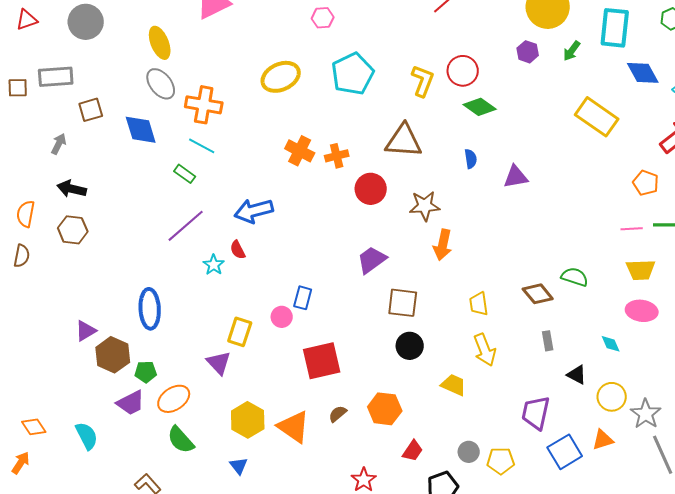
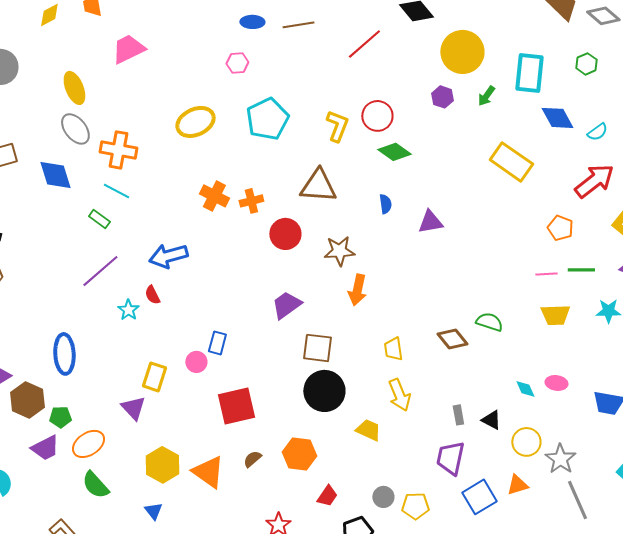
pink ellipse: (642, 311) -> (556, 383), moved, size x0.7
gray rectangle: (548, 341) -> (458, 415), moved
black circle: (410, 346) -> (324, 391), size x1.5

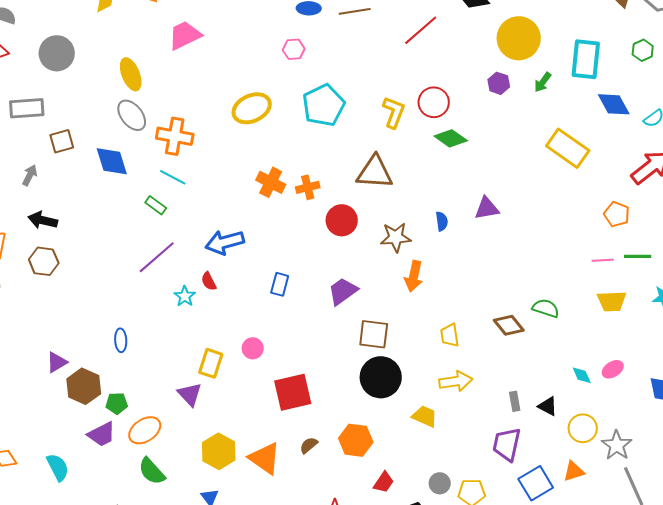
blue semicircle: (385, 204) -> (442, 221), moved
blue rectangle: (217, 343) -> (280, 284), moved
blue ellipse: (64, 354) -> (121, 340), size x0.6
pink ellipse: (556, 383) -> (613, 369), turned -40
yellow arrow: (399, 395) -> (456, 381), turned -76

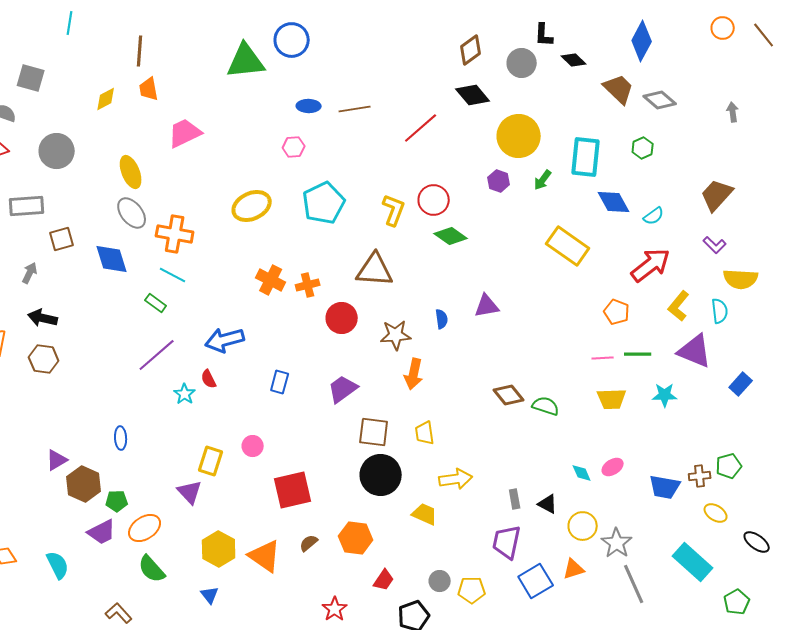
brown diamond: (509, 325) -> (509, 395), moved
yellow trapezoid: (450, 335) -> (425, 433), moved

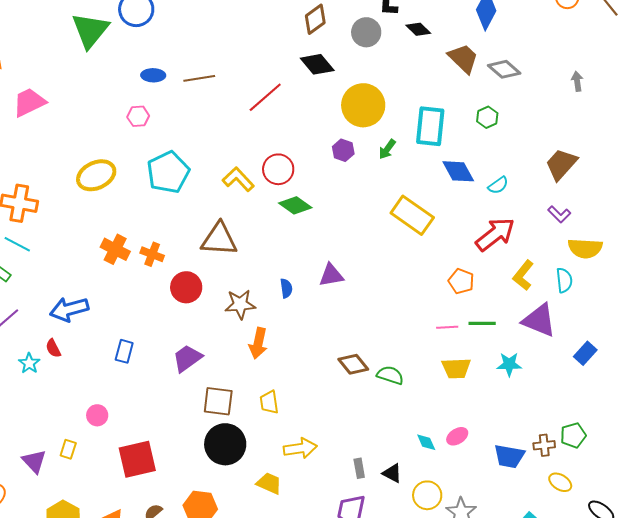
green triangle: (246, 61) -> (90, 30), turned -45
yellow L-shape: (394, 210) -> (238, 179), turned -64
orange cross: (308, 285) -> (152, 254), turned 35
yellow rectangle: (211, 461) -> (68, 449), moved, size x0.7

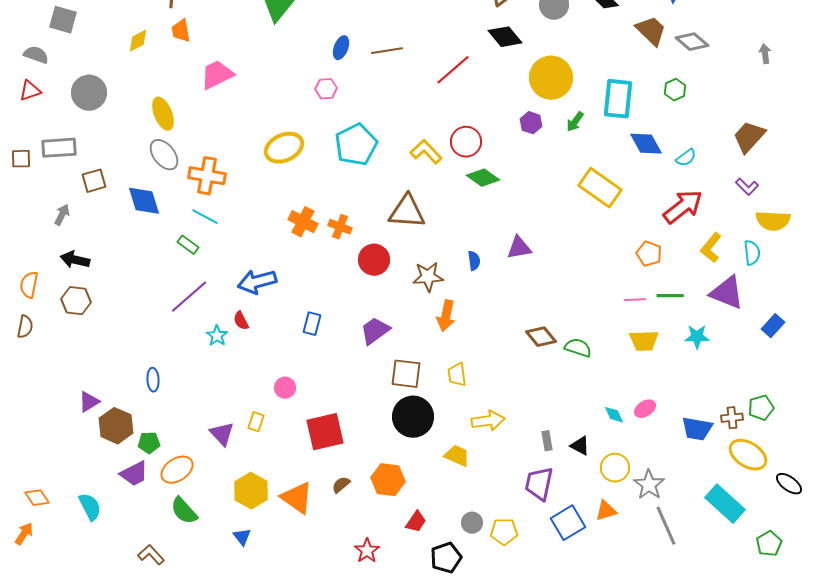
blue ellipse: (153, 75) -> (341, 48), turned -70
yellow ellipse: (560, 482) -> (748, 455), size x1.6

